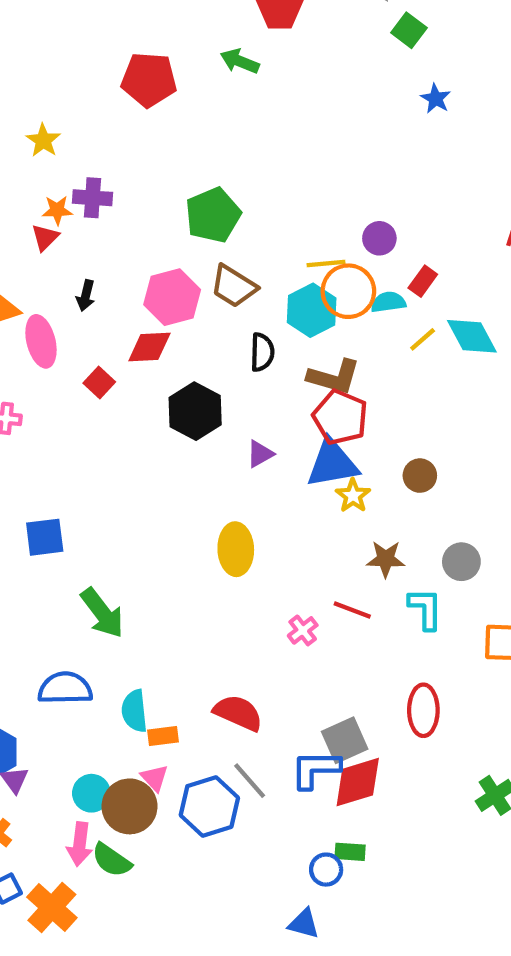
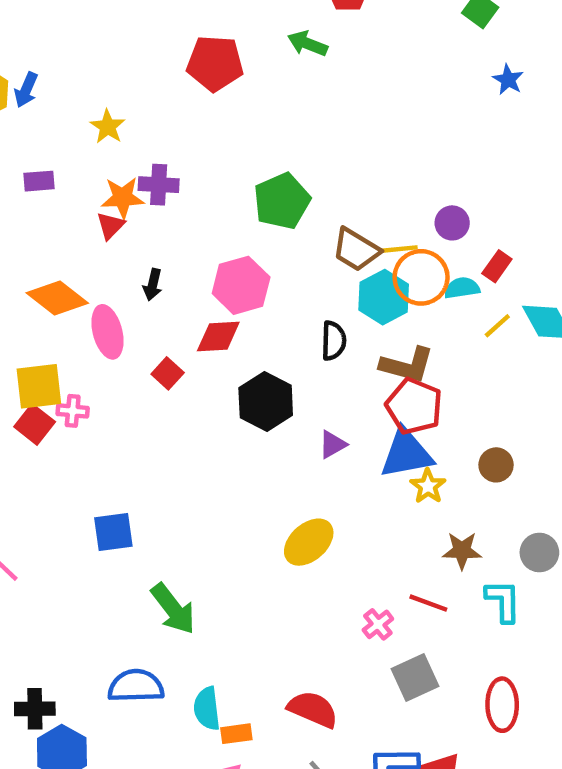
orange star: (57, 210) -> (123, 198), size x1.4
brown trapezoid: (234, 286) -> (356, 250), moved
yellow ellipse: (236, 549) -> (309, 542), turned 51
gray square: (345, 740) -> (415, 677), moved

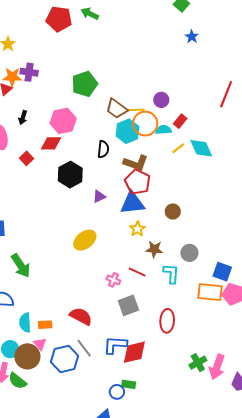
green arrow: (308, 44) -> (90, 14), moved
yellow star: (428, 486) -> (137, 229), moved
pink cross: (378, 624) -> (113, 280), turned -32
cyan semicircle: (207, 708) -> (25, 323), moved

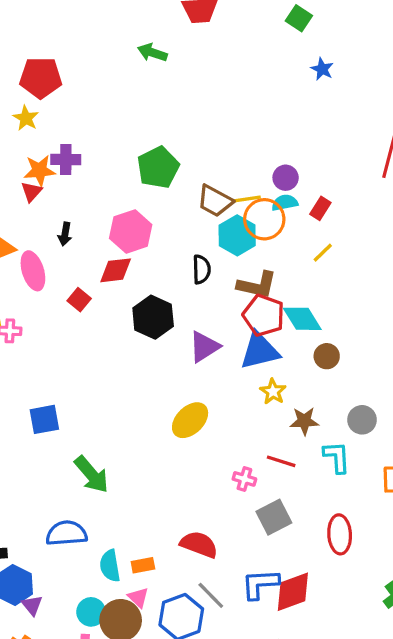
red pentagon: (59, 19) -> (41, 78), moved
cyan semicircle: (163, 130) -> (285, 203), moved
cyan diamond: (201, 148) -> (302, 319), moved
purple triangle: (99, 196) -> (204, 347), size x1.5

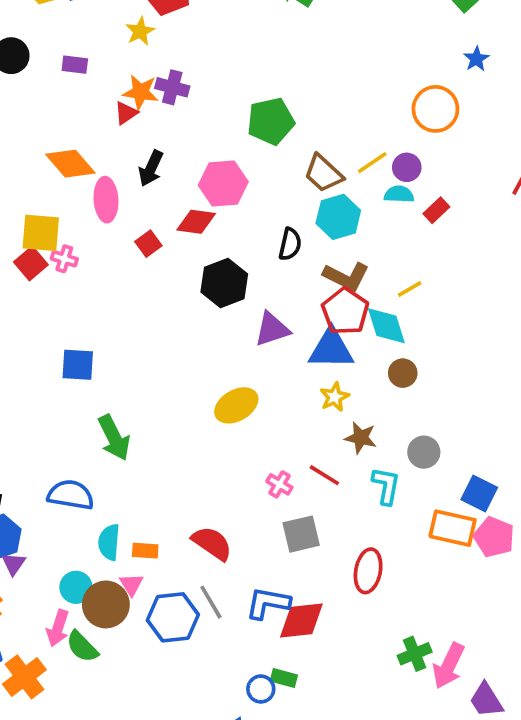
yellow line: (246, 199) -> (372, 163), moved, turned -40
orange circle: (264, 219) -> (435, 109), moved
black arrow: (65, 234) -> (151, 168), size x1.4
yellow line: (323, 253) -> (410, 289), moved

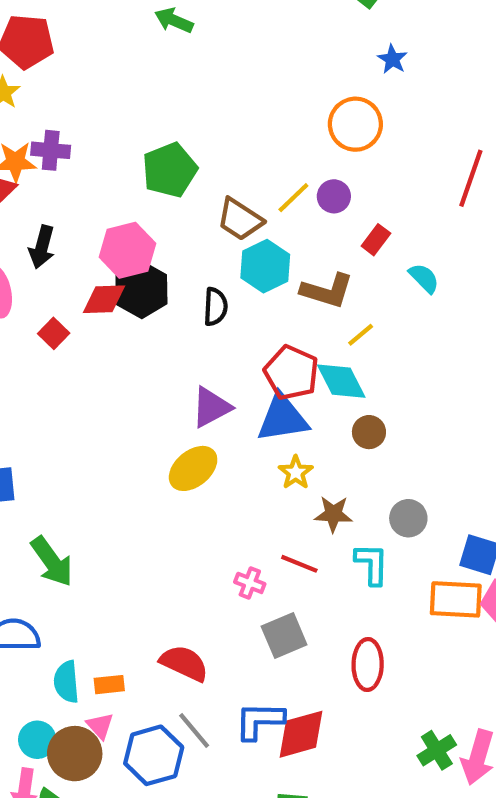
cyan semicircle: (399, 194) -> (424, 278), moved, turned 52
brown L-shape: (346, 276) -> (327, 291), moved
black hexagon: (224, 283) -> (141, 290), moved
yellow ellipse: (236, 405) -> (193, 468), moved

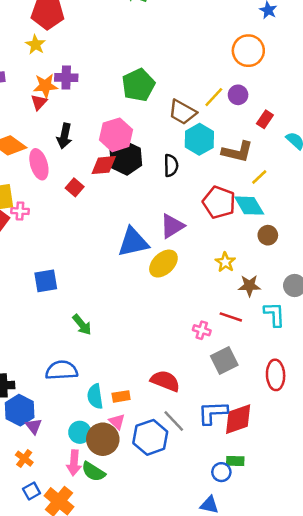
blue triangle: (283, 418) -> (133, 242), moved
green arrow: (52, 562) -> (82, 325), size x0.7

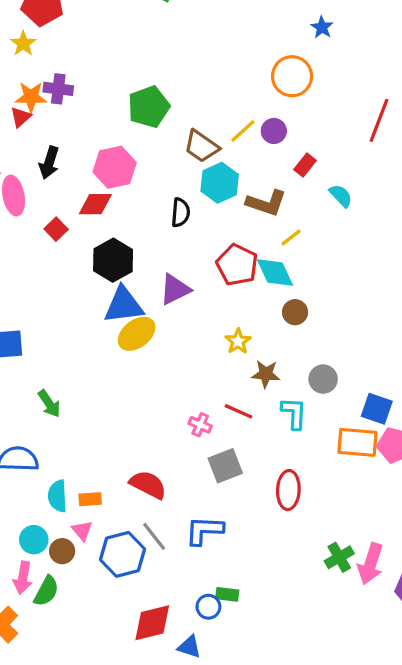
black hexagon: (126, 158) -> (113, 260), moved
yellow ellipse: (163, 264) -> (137, 334), moved
red diamond: (238, 419) -> (152, 623), moved
brown circle: (103, 439) -> (62, 551), size x0.6
green semicircle: (93, 472) -> (46, 591), turned -100

